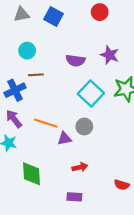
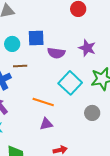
blue square: (53, 16) -> (36, 38), moved, turned -30
orange line: (46, 123) -> (43, 102), moved
gray circle: (84, 126) -> (92, 113), moved

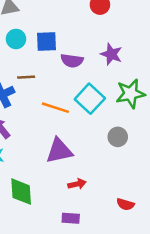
cyan circle: (12, 44) -> (16, 39), moved
orange line: (43, 102) -> (55, 108), moved
purple triangle: (46, 124) -> (59, 151), size x1.6

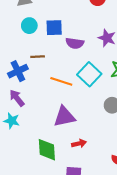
green diamond: (21, 192) -> (47, 150), moved

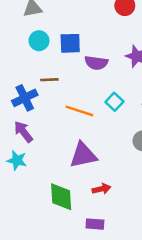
cyan square: (89, 74) -> (114, 102), size x0.6

